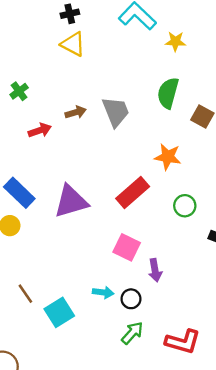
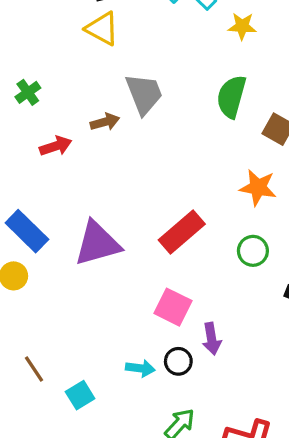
gray trapezoid: (116, 112) -> (144, 94), moved
orange star: (168, 157) -> (258, 187), moved
black circle: (131, 299) -> (178, 361), moved
cyan square: (59, 312) -> (80, 395), size x0.7

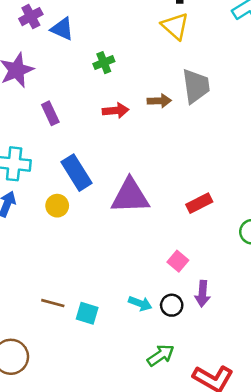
red rectangle: (182, 232) -> (199, 203), size x0.7
pink square: (173, 307) -> (178, 261), size x0.7
brown line: (34, 369) -> (53, 303), moved, turned -55
cyan square: (80, 395) -> (87, 313), turned 35

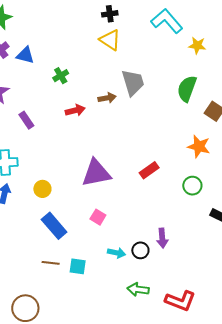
blue rectangle: (76, 173) -> (54, 226), moved
pink square: (178, 261) -> (98, 217), moved
green arrow: (161, 355) -> (138, 289), turned -130

